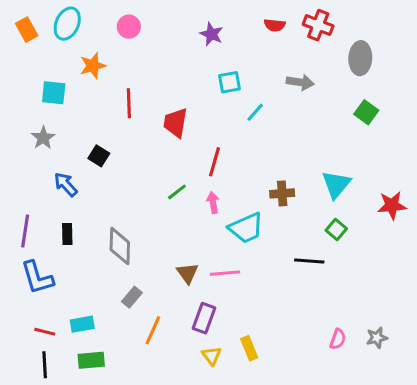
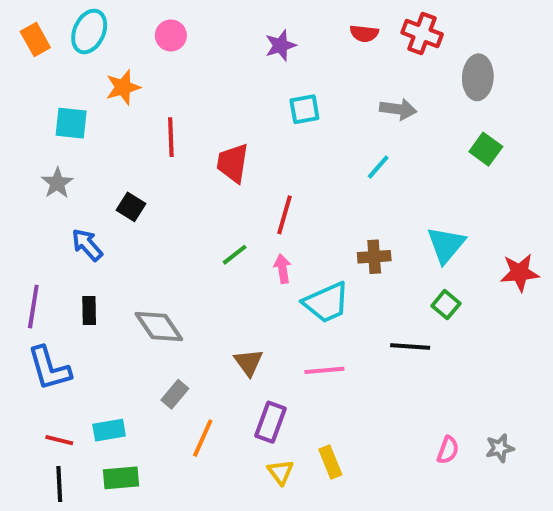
purple star: (212, 34) -> (280, 45), turned 30
cyan line: (255, 112) -> (378, 167), moved
gray diamond: (120, 246) -> (159, 326), turned -36
pink line: (225, 273) -> (324, 370), moved

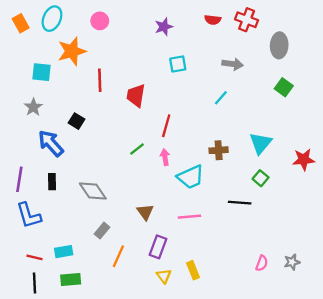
orange star: (123, 87) -> (72, 51), size x1.4
blue arrow: (87, 245) -> (51, 143), size x1.4

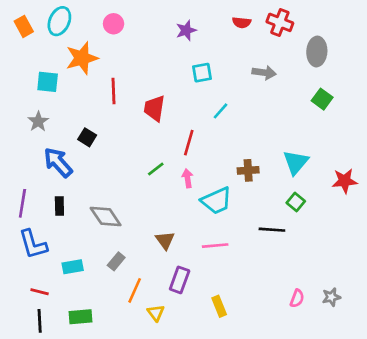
cyan line: (221, 98) -> (220, 111), moved
cyan rectangle: (64, 252) -> (73, 267), moved
yellow triangle: (164, 276) -> (156, 313), moved

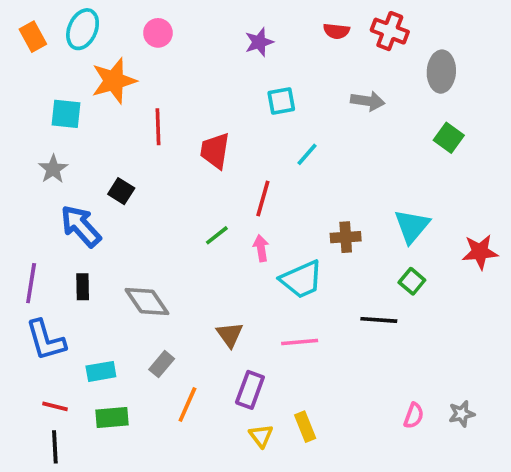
yellow triangle: (156, 313) -> (261, 436), moved
green rectangle: (81, 317) -> (112, 417), moved

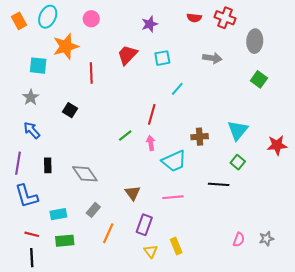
red trapezoid: (215, 151) -> (127, 55), moved, turned 35
blue arrow: (81, 226) -> (32, 130), moved, size x0.7

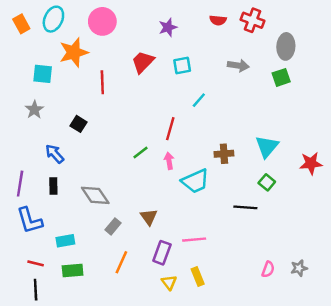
pink circle: (91, 19) -> (102, 21), size x1.5
green square: (259, 79) -> (281, 77), moved, turned 35
blue arrow: (32, 130) -> (55, 154), moved
pink line: (173, 197) -> (194, 240), moved
gray rectangle: (93, 210) -> (113, 226), moved

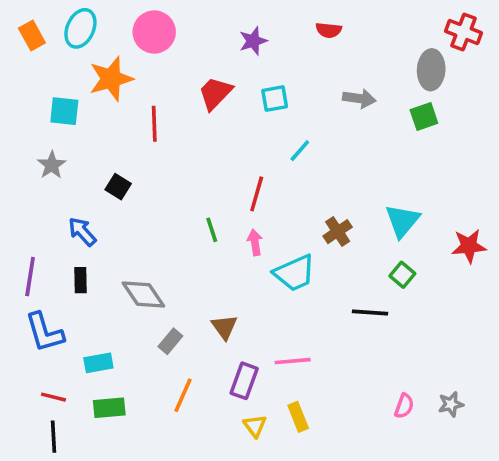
red cross: (253, 20) -> (463, 32), moved
green line: (140, 153) -> (212, 230), turned -70
brown cross: (224, 154) -> (338, 232), turned -30

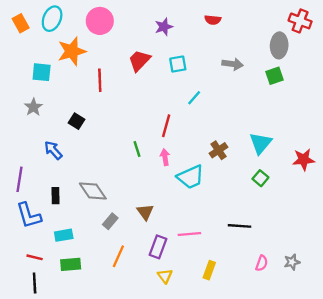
black rectangle: (80, 280) -> (56, 196), moved
black line: (370, 313) -> (240, 226), moved
yellow rectangle: (298, 417) -> (209, 270), moved, turned 42

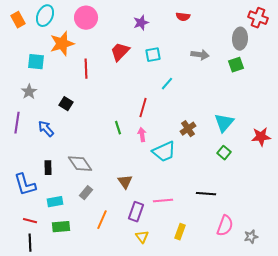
purple line: (19, 179) -> (17, 123), moved
gray rectangle: (110, 221) -> (86, 193), moved
gray star: (292, 262) -> (251, 237), moved
pink semicircle: (262, 263) -> (225, 226), size x1.5

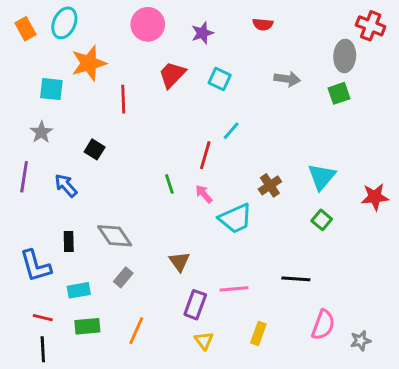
pink circle: (86, 18) -> (148, 24), moved
cyan square: (153, 55) -> (220, 79), turned 35
cyan line: (167, 84) -> (231, 131), moved
pink arrow: (142, 135) -> (204, 194), turned -32
orange line: (102, 220) -> (136, 331), moved

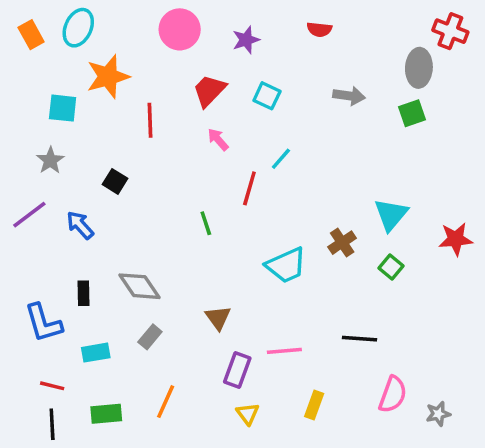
purple line: (24, 177) -> (29, 215), turned 44
brown cross: (270, 185) -> (342, 243), moved
pink arrow: (204, 194) -> (218, 139), moved
green rectangle: (87, 326) -> (106, 414), moved

